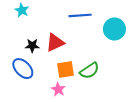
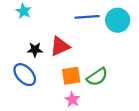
cyan circle: (114, 29) -> (118, 20), moved
pink star: (58, 89) -> (72, 100), moved

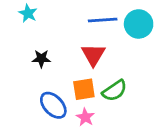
red triangle: (60, 46) -> (93, 55), moved, turned -35
blue ellipse: (25, 75) -> (53, 105), moved

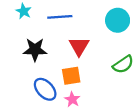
blue line: (103, 20) -> (60, 17), moved
black star: (41, 59) -> (35, 50), size x1.5
green semicircle: (115, 91) -> (123, 64), moved

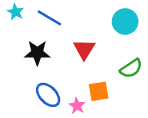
cyan star: (24, 11) -> (16, 12), moved
blue line: (60, 17) -> (49, 18), moved, turned 35
orange square: (71, 76) -> (99, 91), moved

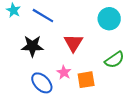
pink star: (77, 106) -> (64, 72), moved

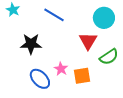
blue line: (43, 16) -> (54, 15), moved
red triangle: (73, 43) -> (88, 41), moved

